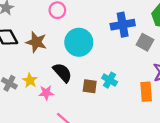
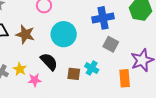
gray square: (145, 42) -> (111, 44), moved

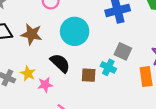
gray square: (111, 44) -> (123, 51), moved

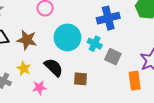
cyan cross: (108, 67) -> (95, 44), moved
yellow star: (28, 73) -> (24, 68), moved

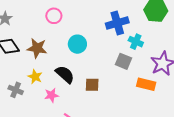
cyan circle: (67, 37) -> (77, 44), size x0.7
cyan cross: (95, 44) -> (136, 42), moved
orange rectangle: (135, 81) -> (146, 84), turned -66

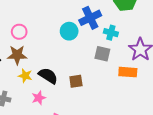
pink circle: (54, 16) -> (19, 32), moved
cyan circle: (77, 44) -> (69, 31), moved
yellow star: (35, 77) -> (25, 76), moved

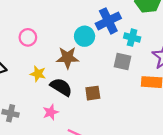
brown star: (17, 55) -> (68, 58), moved
yellow star: (25, 76) -> (38, 74), moved

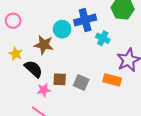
gray square: (123, 61) -> (81, 82), moved
pink star: (51, 112) -> (44, 90), moved

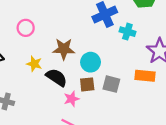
cyan circle: (62, 29) -> (91, 62), moved

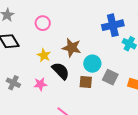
gray square: (111, 84) -> (110, 77), moved
pink star: (72, 99) -> (40, 84), moved

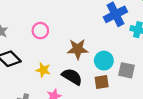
yellow star: (44, 55) -> (43, 70), moved

